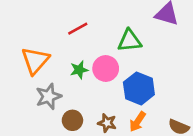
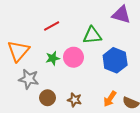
blue hexagon: (139, 88) -> (115, 60), moved
gray star: (49, 96) -> (29, 79), turned 30
orange arrow: (138, 122) -> (110, 99), moved

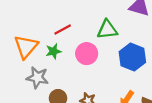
red line: (52, 26) -> (63, 30), moved
green star: (53, 58) -> (53, 51), moved

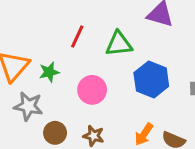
red line: (63, 30) -> (77, 37), moved, turned -36
pink circle: (87, 54) -> (92, 90), moved

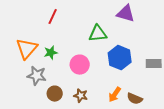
red line: (77, 37) -> (53, 17), moved

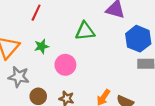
green star: (51, 53) -> (42, 46), moved
blue hexagon: (120, 58) -> (138, 39), moved

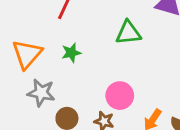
pink circle: (65, 65) -> (120, 96), moved

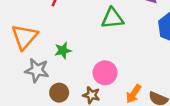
green star: (71, 53) -> (63, 50), moved

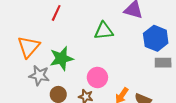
green star: (63, 50) -> (61, 58), size x1.6

